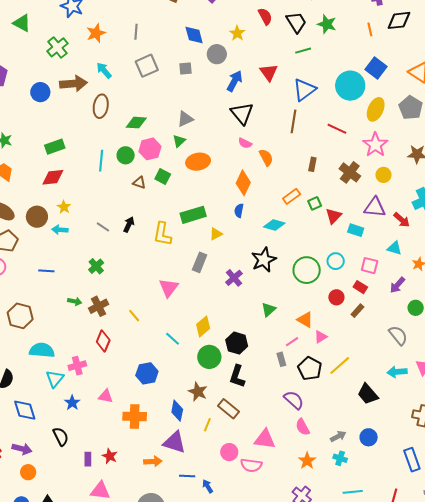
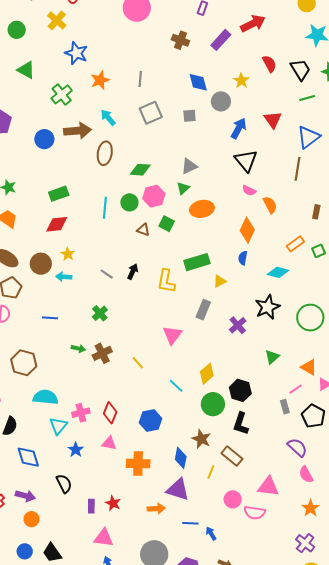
red diamond: (103, 341) -> (110, 413), moved

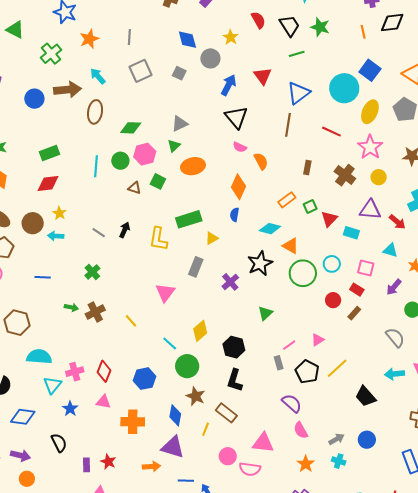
gray square: (190, 116) -> (179, 73), turned 32
orange triangle: (309, 367) -> (291, 246), moved
green circle: (213, 404) -> (187, 366), moved
blue diamond: (28, 457) -> (23, 417), turned -65

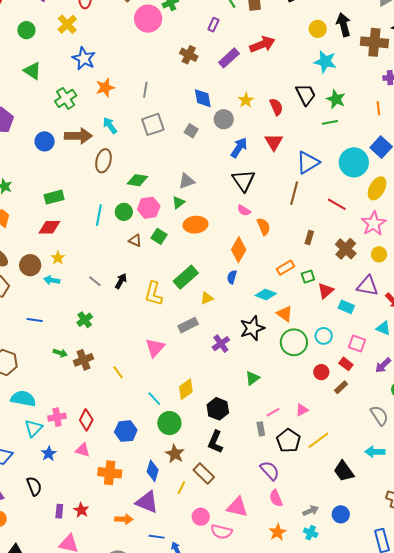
red semicircle: (258, 20) -> (276, 107), moved
green line: (297, 54) -> (330, 122), moved
green rectangle: (189, 219) -> (186, 277), turned -30
gray rectangle: (196, 267) -> (188, 325), turned 36

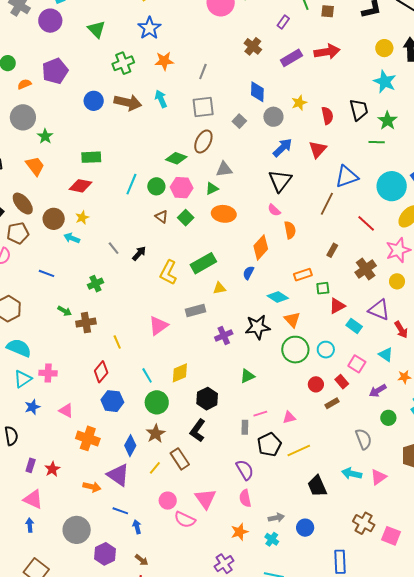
brown ellipse: (103, 161) -> (203, 141), moved
red diamond: (86, 420) -> (101, 372), moved
pink triangle: (237, 507) -> (206, 499), turned 30

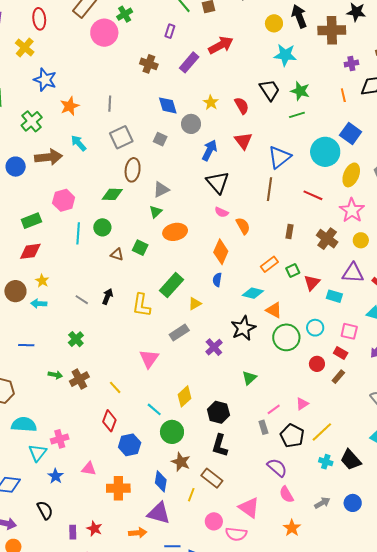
pink hexagon: (182, 188) -> (64, 200), moved
cyan cross: (272, 539) -> (326, 462), moved

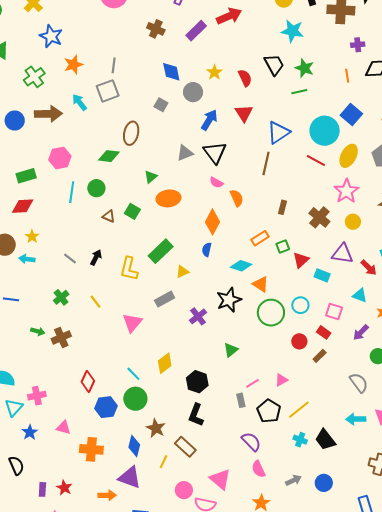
gray square: (121, 137) -> (108, 91), moved
gray triangle: (161, 190) -> (185, 153), moved
red line: (313, 195) -> (316, 160), moved
yellow line: (115, 387) -> (95, 302), moved
green circle: (172, 432) -> (135, 399), moved

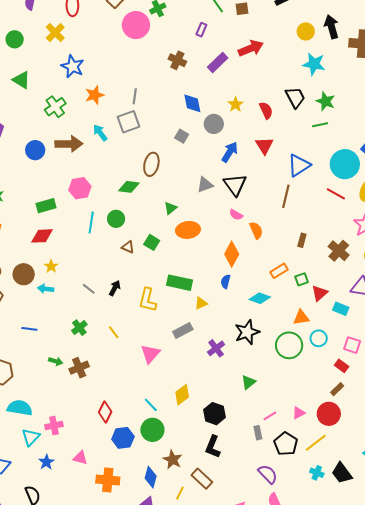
green rectangle: (161, 251) -> (180, 283), turned 55
orange triangle: (261, 284) -> (301, 317), moved, turned -42
red circle: (299, 341) -> (329, 414), moved, size x1.5

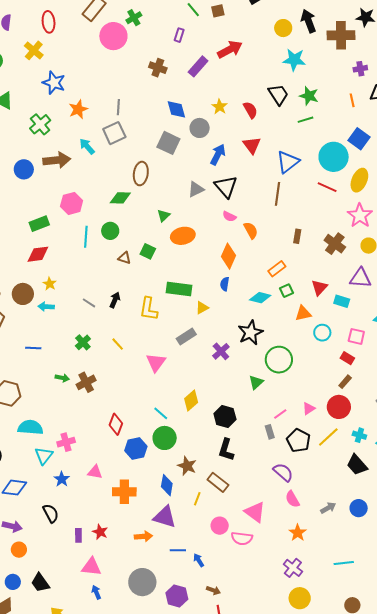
gray square: (182, 136) -> (168, 143), size x1.6
green square: (302, 279) -> (286, 291), moved
green circle: (289, 345) -> (279, 360), moved
cyan cross: (317, 473) -> (359, 435), moved

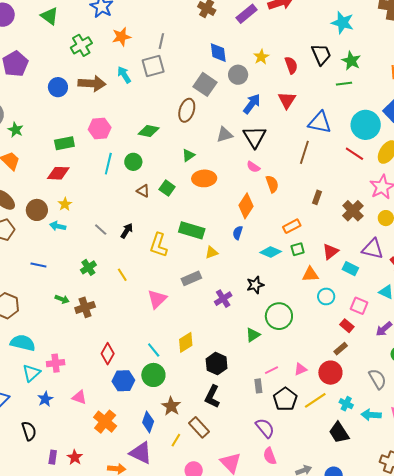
blue triangle: (288, 162) -> (320, 122), turned 40
brown ellipse: (141, 174) -> (187, 110), moved
black star: (250, 333) -> (255, 285), size x0.7
orange cross: (124, 492) -> (105, 422), turned 30

